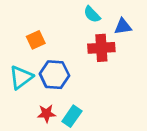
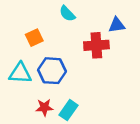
cyan semicircle: (92, 14) -> (67, 14), moved
cyan triangle: (21, 77) -> (20, 73), turned 40

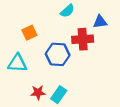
cyan semicircle: (67, 14) -> (67, 11), moved, turned -88
blue hexagon: (52, 71) -> (58, 54), moved

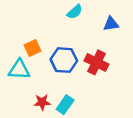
orange square: (29, 33) -> (32, 48), moved
red cross: (83, 39) -> (96, 62), moved, turned 30

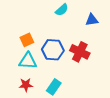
cyan triangle: (19, 70) -> (28, 61), moved
red star: (42, 102) -> (26, 85), moved

